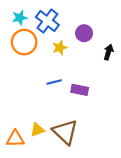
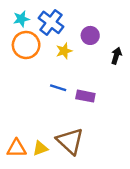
blue line: (54, 82) -> (58, 88), turned 32
yellow triangle: (37, 130) -> (40, 148), moved

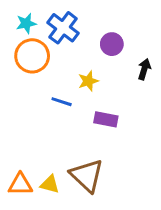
yellow star: (64, 51) -> (88, 81), moved
blue line: (58, 88) -> (62, 102), moved
yellow triangle: (40, 148) -> (50, 184), turned 35

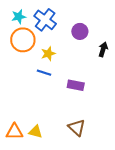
yellow star: (88, 81) -> (48, 54), moved
brown triangle: (87, 175) -> (77, 128), moved, size x0.7

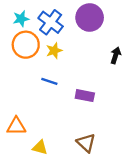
purple circle: (80, 31) -> (90, 17), moved, size x1.5
yellow star: (48, 54) -> (54, 51), moved
orange triangle: (14, 132) -> (16, 126), moved

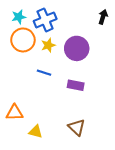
purple circle: (90, 17) -> (77, 48), moved
blue cross: (51, 22) -> (45, 20), turned 30
black arrow: (116, 55) -> (103, 17), moved

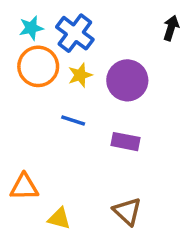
blue cross: (45, 20) -> (75, 33), turned -30

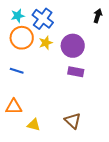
blue line: (73, 121) -> (17, 71), moved
purple rectangle: (126, 142) -> (76, 72), moved

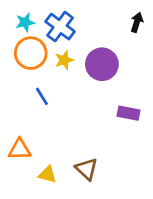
blue line: (17, 71) -> (42, 96), moved, turned 40
purple rectangle: (76, 72) -> (128, 113), moved
brown triangle: (73, 121) -> (87, 169), moved

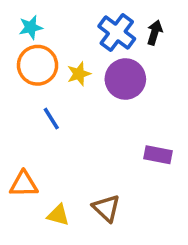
black arrow: (137, 22) -> (155, 33), moved
blue cross: (60, 27) -> (117, 33), moved
purple rectangle: (128, 113) -> (158, 155), moved

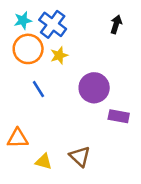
blue cross: (117, 33) -> (53, 24), moved
purple circle: (125, 79) -> (94, 88), moved

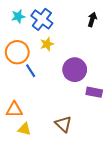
orange circle: (28, 49) -> (17, 52), moved
yellow triangle: (44, 162) -> (24, 129), moved

